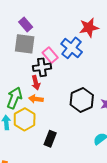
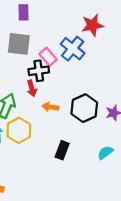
purple rectangle: (26, 24) -> (24, 12), moved, turned 40
orange arrow: (36, 99) -> (50, 107), moved
black rectangle: (50, 139) -> (62, 150), moved

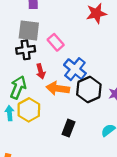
blue cross: (73, 49) -> (75, 69), moved
black cross: (39, 71) -> (26, 50), moved
orange arrow: (50, 107) -> (58, 88), size x1.5

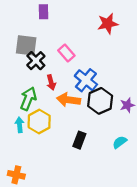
gray square: (29, 31) -> (26, 45), moved
black cross: (26, 50) -> (36, 61), turned -36

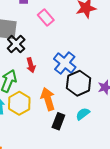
pink rectangle: (66, 53) -> (46, 18), moved
orange arrow: (69, 100) -> (48, 99), moved, turned 65
cyan semicircle: (120, 142) -> (83, 114), moved

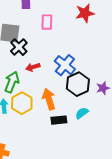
pink rectangle: (46, 18) -> (47, 22), turned 42
red arrow: (31, 65) -> (33, 67), turned 88
black rectangle: (58, 121) -> (59, 120), turned 63

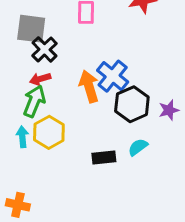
red arrow: (33, 67) -> (40, 79), moved
orange arrow: (49, 99) -> (89, 86), moved

